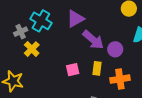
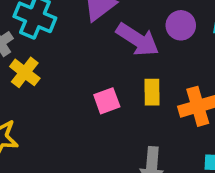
purple circle: (115, 49) -> (181, 25), moved

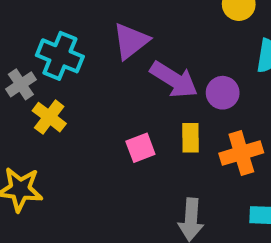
purple circle: (181, 25) -> (223, 93), moved

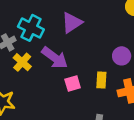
purple arrow: (174, 80) -> (55, 58), moved

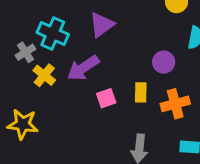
purple arrow: (55, 58) -> (83, 68), turned 112

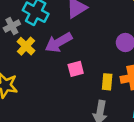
yellow rectangle: (141, 92) -> (107, 82), moved

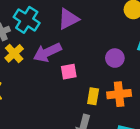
pink square: (76, 69) -> (69, 72), moved

